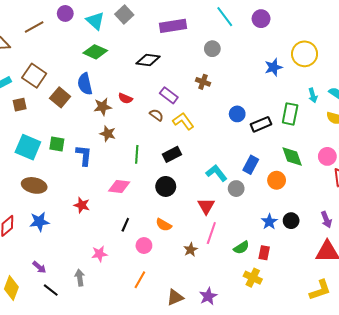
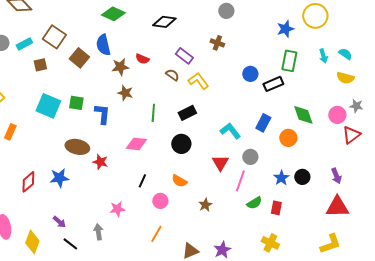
green rectangle: (290, 114) -> (289, 61), moved
brown ellipse: (34, 185) -> (77, 147), moved
gray circle: (236, 189) -> (250, 157), moved
pink line: (211, 233) -> (240, 181), moved
yellow cross: (253, 278) -> (270, 243), moved

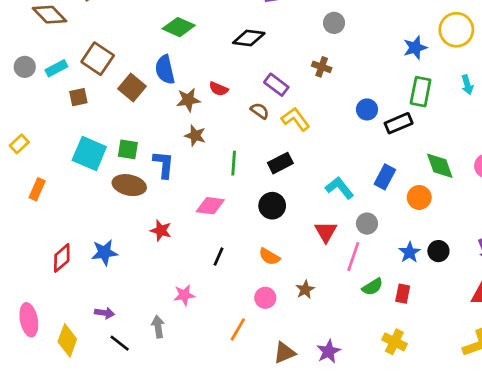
brown ellipse: (77, 147) -> (129, 185), moved
pink circle: (160, 201) -> (265, 298), moved
purple arrow: (59, 222) -> (104, 313), turned -32

